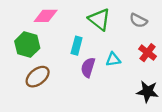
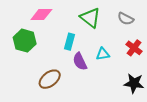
purple semicircle: (88, 67) -> (80, 61), turned -42
brown ellipse: (38, 77) -> (50, 79), moved

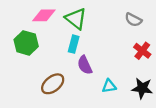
green triangle: (90, 18) -> (76, 19), moved
cyan triangle: (103, 54) -> (109, 86), moved

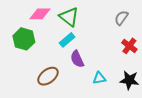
gray semicircle: (133, 20) -> (121, 18), turned 98
cyan rectangle: (74, 44) -> (67, 40), turned 35

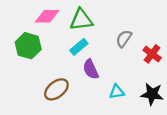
green triangle: (69, 17) -> (81, 20), turned -45
gray semicircle: (121, 18) -> (124, 39), moved

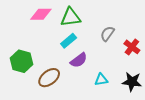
green hexagon: (28, 46) -> (21, 61), moved
purple semicircle: (91, 69) -> (79, 60), turned -102

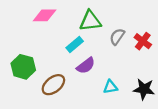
green triangle: (71, 17) -> (90, 21), moved
red cross: (132, 47) -> (143, 41), moved

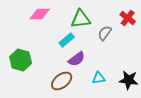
red cross: (143, 41) -> (128, 18), moved
brown ellipse: (53, 85) -> (62, 81), moved

